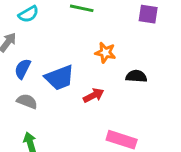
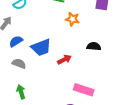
orange star: (105, 53) -> (73, 19), moved
blue semicircle: (23, 69) -> (16, 41), turned 32

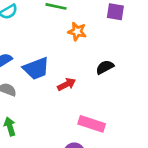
black semicircle: (94, 46) -> (105, 67), turned -32

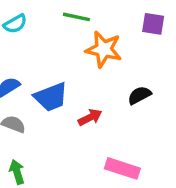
orange star: (77, 32) -> (104, 49), size x1.5

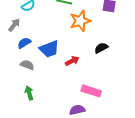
orange star: (104, 49) -> (80, 21), turned -30

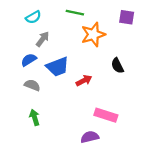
gray arrow: (14, 25) -> (43, 39), moved
black semicircle: (101, 48) -> (117, 66), turned -88

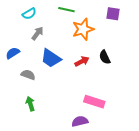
blue semicircle: (29, 60) -> (13, 53), moved
blue trapezoid: (58, 67) -> (51, 58), turned 55
red arrow: (84, 81) -> (82, 61), moved

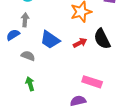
gray arrow: (37, 33) -> (25, 20), moved, turned -32
black semicircle: (105, 57) -> (102, 39), size x1.5

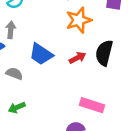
black semicircle: (102, 39) -> (104, 53), turned 40
green arrow: (30, 84) -> (17, 108), turned -96

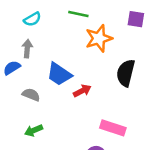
red arrow: (77, 58) -> (82, 91), moved

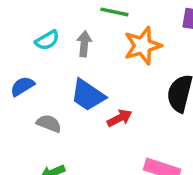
cyan semicircle: (32, 19) -> (47, 40), moved
gray arrow: (27, 49) -> (84, 44), moved

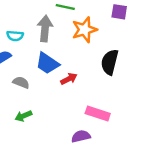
cyan semicircle: (47, 40) -> (15, 36), moved, turned 35
gray arrow: (84, 44) -> (45, 29), size x1.5

